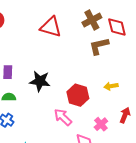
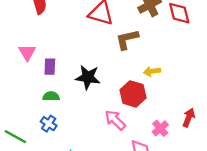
brown L-shape: (99, 46) -> (127, 39), moved
yellow arrow: (111, 86) -> (152, 71), moved

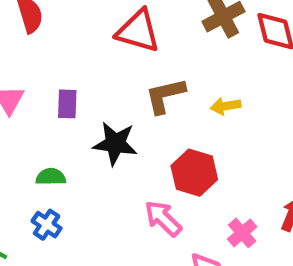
brown L-shape: (127, 39) -> (165, 96), moved
purple rectangle: (50, 67) -> (67, 104), moved
yellow arrow: (152, 71) -> (226, 106), moved

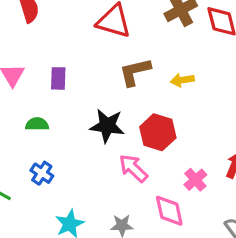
black star: (115, 143) -> (107, 126), moved
green semicircle: (51, 177) -> (37, 124), moved

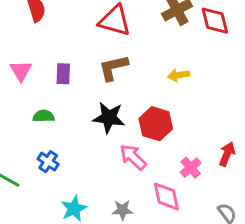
brown L-shape: (135, 72) -> (113, 68), moved

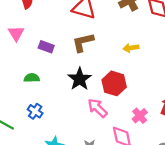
pink triangle: (21, 71) -> (16, 33), moved
purple rectangle: (63, 74) -> (46, 47), turned -72
black star: (109, 118) -> (80, 79), turned 30

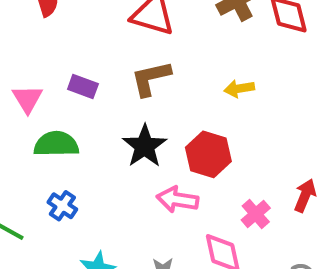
pink triangle: (16, 33) -> (27, 99), moved
green semicircle: (32, 78) -> (56, 144), size x1.5
pink arrow: (97, 108) -> (178, 200), turned -35

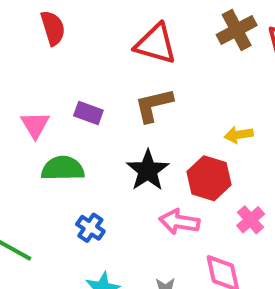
yellow arrow: (239, 89) -> (239, 135), moved
blue cross: (62, 206) -> (90, 228), moved
pink cross: (256, 214) -> (251, 220), moved

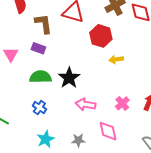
brown L-shape: (154, 105) -> (44, 24), moved, turned 95
green semicircle: (63, 168) -> (40, 77), moved
red hexagon: (209, 178) -> (101, 36), moved

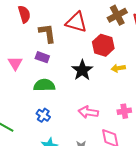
black star: (69, 78) -> (82, 70), moved
pink cross: (122, 103) -> (124, 111), turned 32

